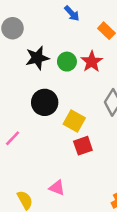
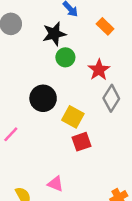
black star: (37, 58) -> (54, 34), moved
red star: (92, 62) -> (99, 70), moved

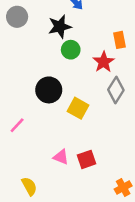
orange rectangle: (105, 26) -> (119, 40), moved, turned 35
red square: (82, 142) -> (87, 159), moved
pink triangle: (55, 184) -> (61, 157), moved

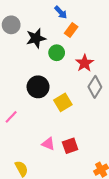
black star: (60, 27) -> (36, 38), moved
orange rectangle: (119, 40) -> (71, 30), moved, turned 48
yellow square: (78, 108) -> (63, 102), turned 30

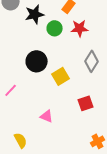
red star: (85, 63) -> (80, 28), moved, turned 30
red square: (70, 146) -> (86, 103), moved

